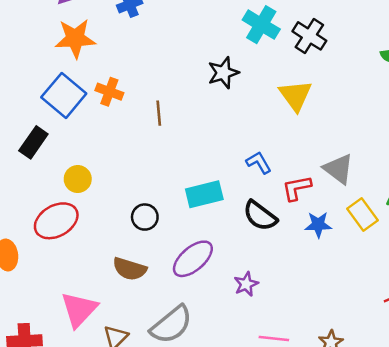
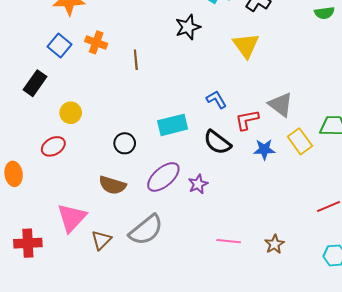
blue square: (64, 95) -> (59, 45), size x0.7
red ellipse: (56, 221) -> (53, 146), size x0.7
purple star: (246, 284) -> (198, 184), moved

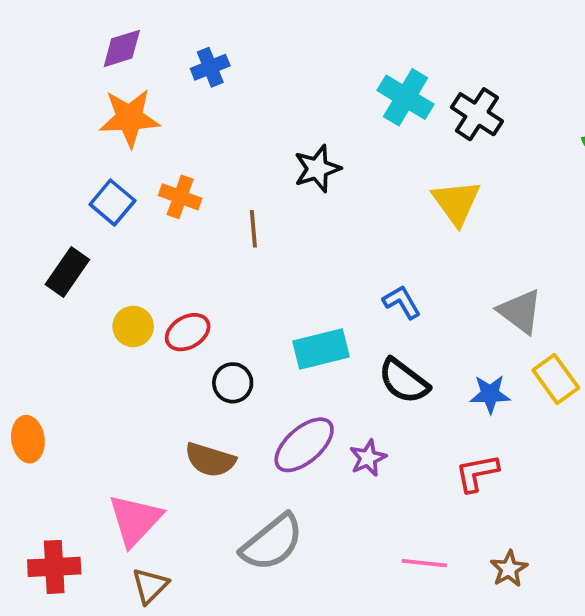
black star: (188, 27) -> (317, 169), moved
red L-shape: (247, 120) -> (477, 473), moved
red ellipse: (53, 146) -> (188, 332), moved
brown triangle: (101, 240) -> (150, 586), moved

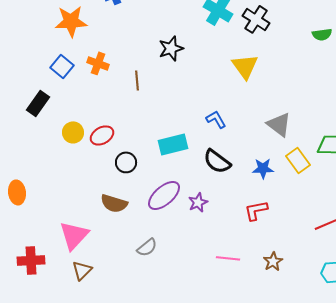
gray semicircle: (272, 543) -> (147, 247), size x0.6

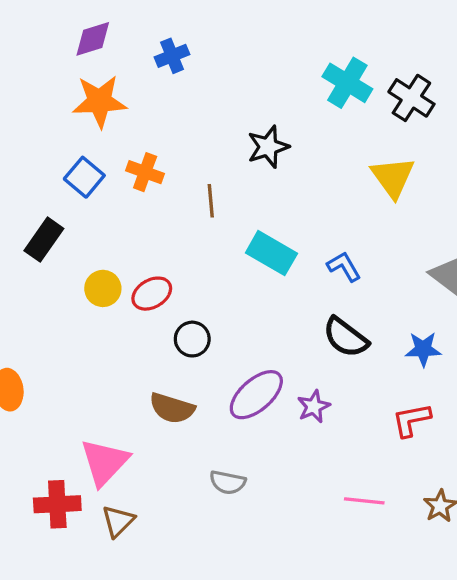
cyan rectangle: (173, 144) -> (271, 253), moved, turned 44
gray semicircle: (147, 247) -> (228, 482), turned 50
red cross: (31, 260) -> (57, 504), moved

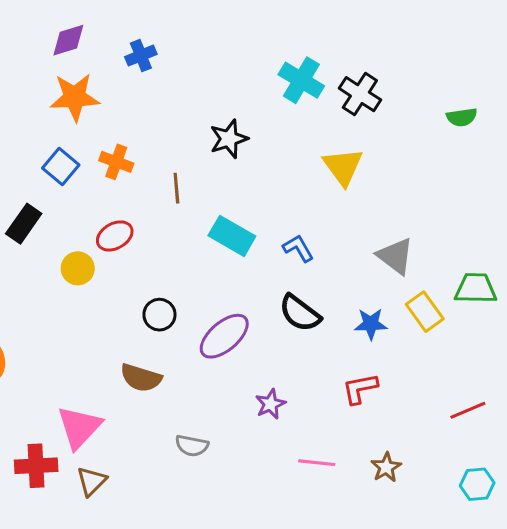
red ellipse: (152, 294) -> (115, 236), moved
purple ellipse: (256, 395) -> (224, 336), moved
purple star: (314, 406) -> (270, 404), moved

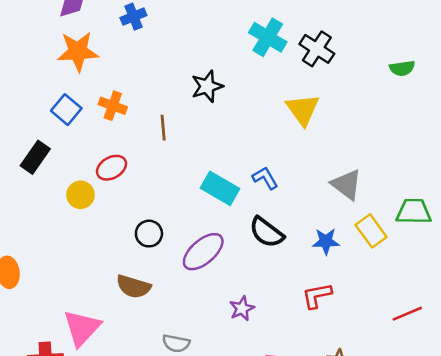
cyan rectangle: (232, 236) -> (220, 188), moved

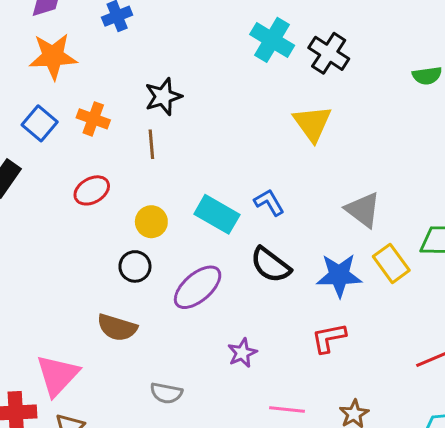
black star: (207, 86) -> (163, 97), moved
yellow circle: (80, 195) -> (151, 222), moved
blue star: (326, 241) -> (339, 275), size x1.4

